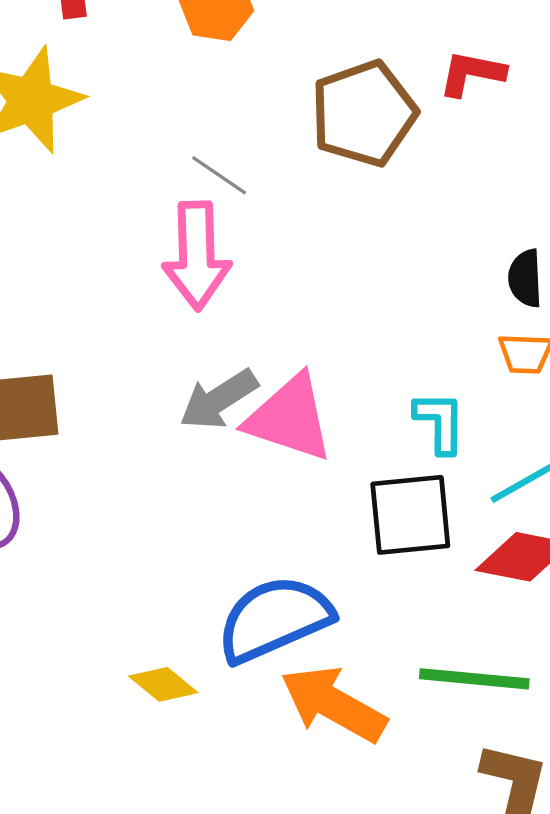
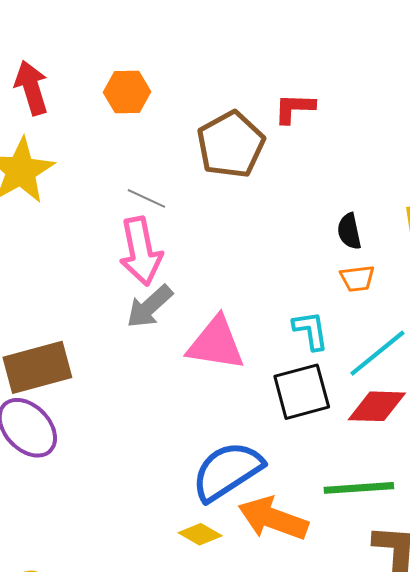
gray arrow: (219, 399) -> (150, 306), moved
yellow diamond: (163, 684) -> (200, 534), moved

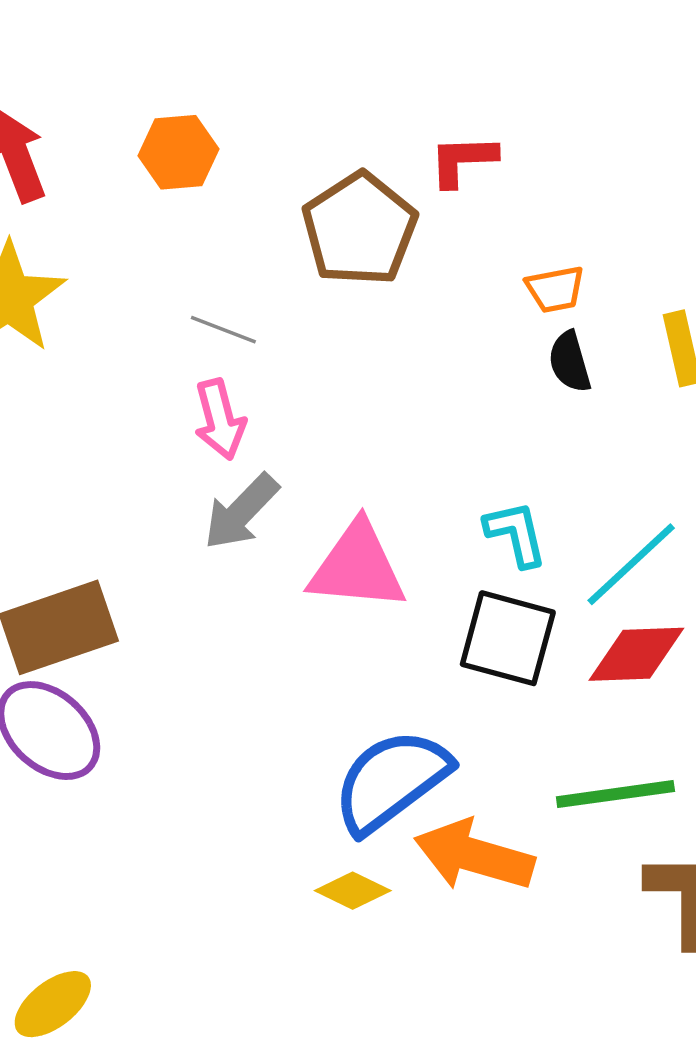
pink arrow: (141, 251) -> (220, 419), size x0.7
orange trapezoid: (357, 279) -> (555, 289), moved
black square: (302, 392) -> (508, 638), turned 34

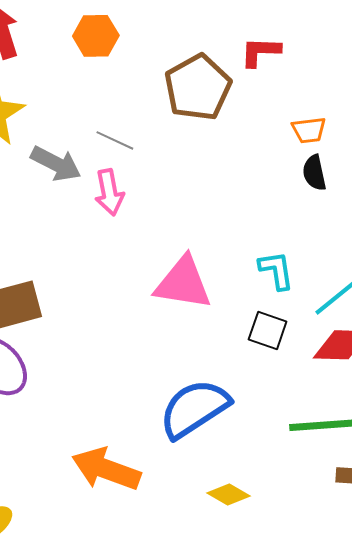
gray arrow: (241, 512) -> (56, 164), moved, turned -111
black square: (508, 638) -> (268, 330), size x0.7
orange arrow: (474, 855) -> (106, 469), moved
yellow diamond: (353, 891) -> (229, 494), moved

